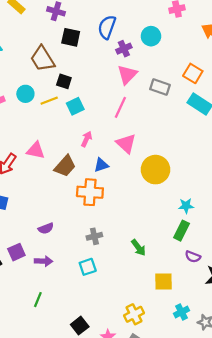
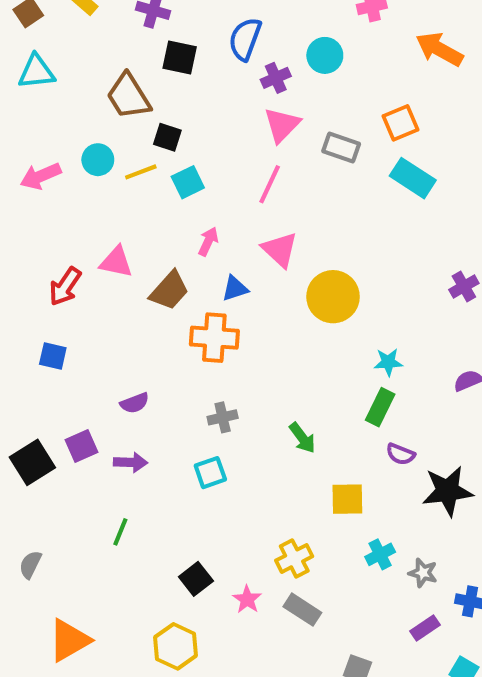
orange square: (193, 73) -> (400, 123), turned 36

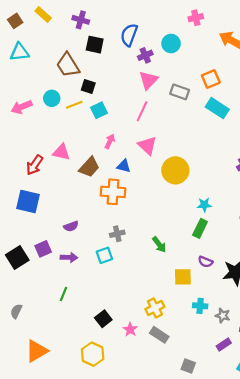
blue triangle: (235, 289) -> (124, 166), turned 32
blue square: (53, 356) -> (28, 202), size x1.6
purple semicircle: (400, 454) -> (205, 262), moved
cyan square: (210, 473) -> (104, 255), moved
cyan cross: (380, 554) -> (200, 306), turned 32

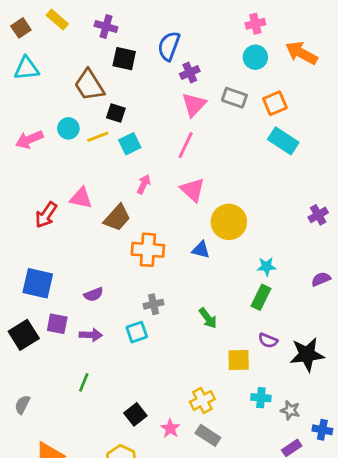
cyan circle: (171, 44) -> (255, 57), moved
gray rectangle: (180, 92) -> (234, 98), moved
blue triangle: (124, 166) -> (201, 250), moved
blue square: (28, 202) -> (38, 283), moved
purple square: (43, 249) -> (57, 324), turned 35

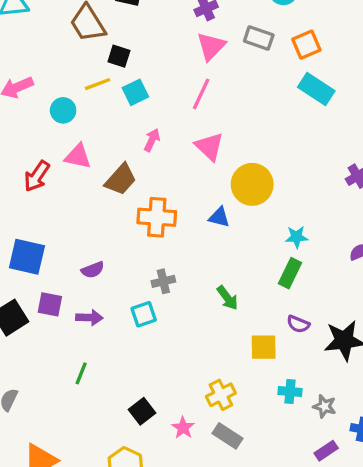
cyan circle: (68, 128) -> (63, 110), moved

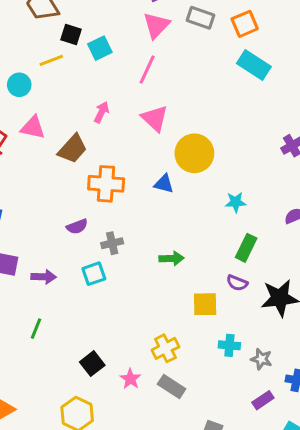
cyan square: (135, 92) -> (100, 48), moved
purple semicircle: (93, 270) -> (77, 226), moved
green rectangle: (290, 273) -> (246, 248), moved
green arrow: (227, 298) -> (172, 258), turned -55

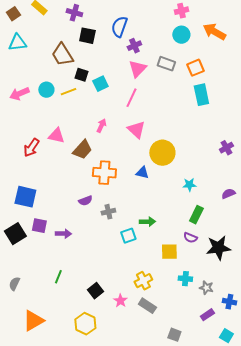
cyan rectangle: (254, 65) -> (201, 95), turned 45
cyan circle: (19, 85) -> (46, 90), moved
cyan square: (94, 274) -> (128, 236), moved
green line: (36, 329) -> (58, 277), moved

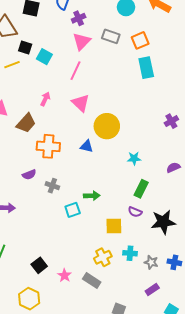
cyan square: (100, 84) -> (44, 57), turned -35
gray cross: (108, 212) -> (52, 186), turned 32
yellow cross: (143, 281) -> (103, 257), moved
blue cross: (229, 302) -> (174, 262), moved

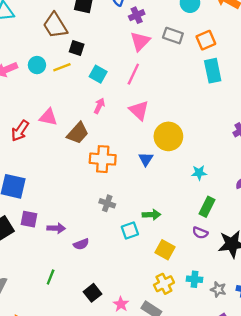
cyan square: (44, 57) -> (98, 74), moved
blue triangle: (87, 146) -> (146, 159), turned 48
purple semicircle: (29, 175) -> (81, 244), moved
yellow square: (114, 226) -> (165, 250), moved, turned 30

